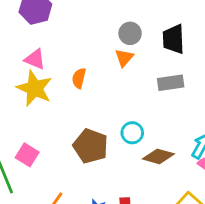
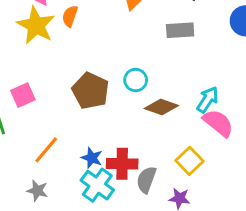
orange semicircle: (79, 78) -> (70, 16), moved
pink square: (27, 155) -> (23, 95), turned 30

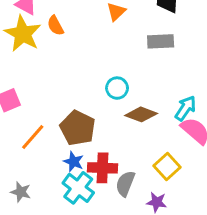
orange semicircle: (70, 16) -> (55, 26), turned -48
brown pentagon: (90, 91) -> (78, 128), moved
orange line: (46, 150) -> (33, 137), moved

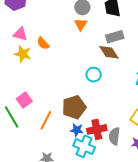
yellow star: (23, 34) -> (23, 54), size x0.7
brown diamond: (141, 114) -> (109, 52), moved, turned 50
brown pentagon: (78, 128) -> (74, 107), turned -30

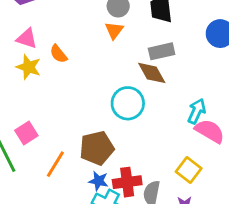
cyan circle: (94, 75) -> (128, 103), size x1.5

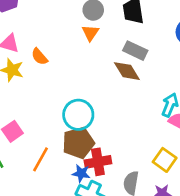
gray rectangle: (162, 51) -> (135, 51), turned 40
cyan circle: (128, 103) -> (78, 115), moved
red cross: (127, 182) -> (98, 162), moved

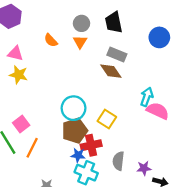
orange semicircle: (39, 57) -> (51, 40), moved
orange line: (40, 159) -> (32, 148), moved
yellow square: (165, 160) -> (107, 119), moved

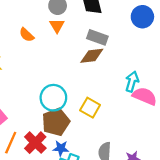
orange semicircle: (51, 40) -> (27, 35), moved
brown diamond: (111, 71) -> (92, 56), turned -60
red cross: (91, 145) -> (35, 143), moved, turned -30

